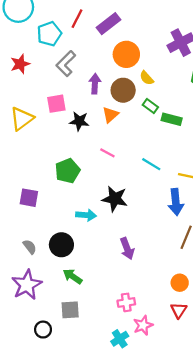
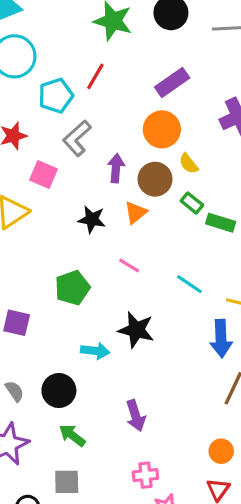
purple rectangle: (109, 24) -> (172, 82), moved
pink square: (56, 104) -> (44, 174), moved, turned 30
purple arrow: (127, 249) -> (136, 416), moved

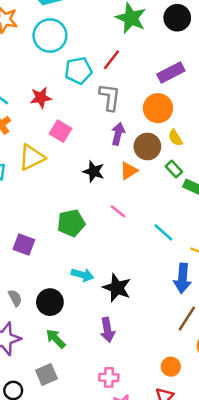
gray L-shape: (77, 138) -> (110, 97), moved, turned 132
black star: (136, 330) -> (117, 288), moved
gray square: (67, 482) -> (47, 375), turned -30

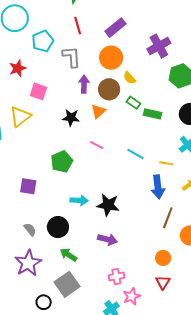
red line: (111, 60) -> (78, 25), moved, turned -42
purple arrow: (107, 330) -> (108, 239), turned -54
gray square: (47, 375) -> (67, 284), size x1.4

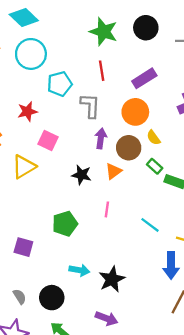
pink line: (97, 145) -> (107, 209), turned 64
black star: (108, 205) -> (112, 279), turned 30

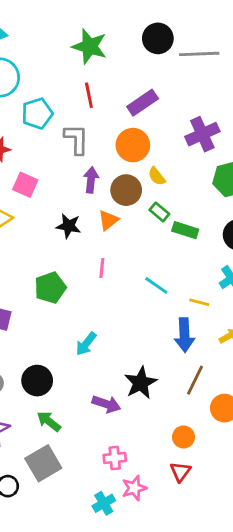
black circle: (146, 28) -> (158, 38), moved
cyan arrow: (79, 270) -> (86, 344), moved, turned 120
black star: (112, 279) -> (141, 383), moved

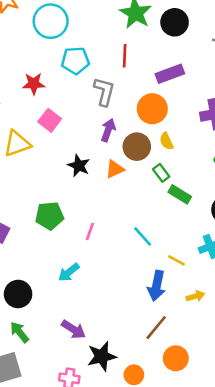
black circle: (158, 38) -> (175, 22), moved
pink line: (102, 268) -> (90, 232), moved
black star: (141, 383) -> (102, 356), moved

